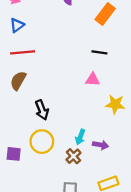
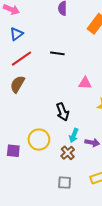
red line: (23, 52) -> (22, 59), turned -30
black line: (99, 52) -> (57, 53), moved
black arrow: (42, 110) -> (63, 112), moved

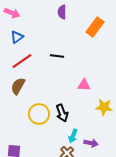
yellow circle: (39, 140) -> (39, 114), moved

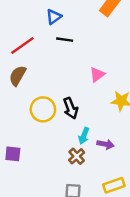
blue triangle: (17, 37) -> (54, 17), moved
pink triangle: (84, 85) -> (97, 74), turned -40

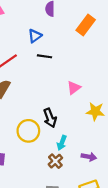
yellow circle: (43, 109) -> (28, 131), moved
purple arrow: (106, 144) -> (89, 157), moved

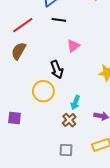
pink triangle: (74, 88) -> (73, 46), moved
black arrow: (50, 118) -> (57, 70), moved

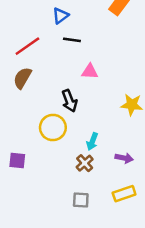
pink triangle: (73, 46) -> (90, 72), turned 40

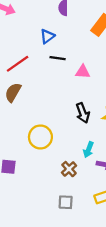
pink triangle: (90, 72) -> (83, 72), moved
black arrow: (69, 101) -> (83, 113), moved
cyan arrow: (92, 142) -> (88, 150), moved

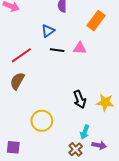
pink triangle: (83, 72) -> (80, 48), moved
brown cross: (69, 169) -> (76, 149), moved

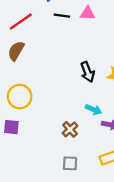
yellow circle: (42, 121) -> (20, 97), moved
cyan arrow: (85, 132) -> (93, 109), turned -88
brown cross: (76, 149) -> (70, 129), moved

